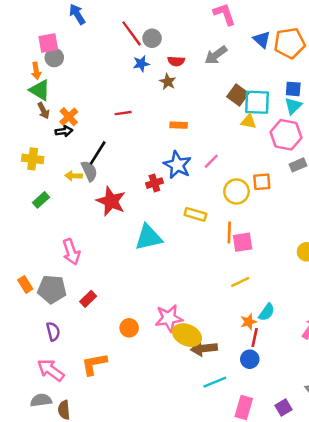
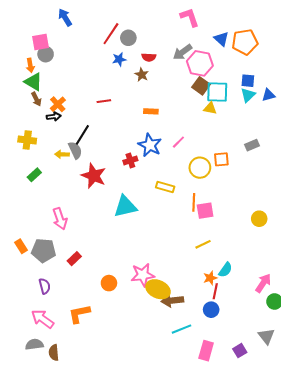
red line: (132, 33) -> (111, 34), turned 70
pink hexagon: (286, 135) -> (200, 63), moved

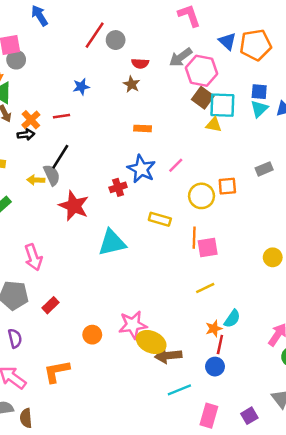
blue star: (119, 59) -> (81, 87), moved
red line: (104, 101) -> (62, 116), moved

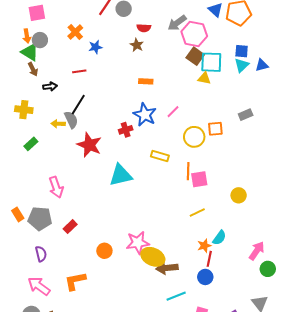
gray circle: (16, 60) -> (40, 40), moved
orange cross: (31, 120) -> (75, 32), moved
yellow circle: (273, 257) -> (239, 195), moved

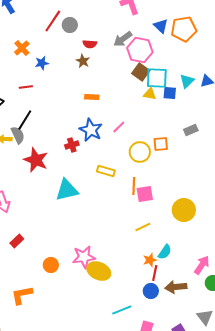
blue square: (242, 51) -> (170, 93), moved
yellow circle: (239, 195) -> (184, 210), size x1.5
brown arrow: (167, 268) -> (176, 287), moved

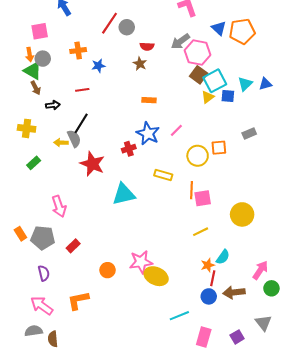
orange cross: (22, 48) -> (78, 50), turned 35
cyan square: (157, 78) -> (215, 81), turned -30
yellow triangle: (150, 94) -> (208, 97), turned -48

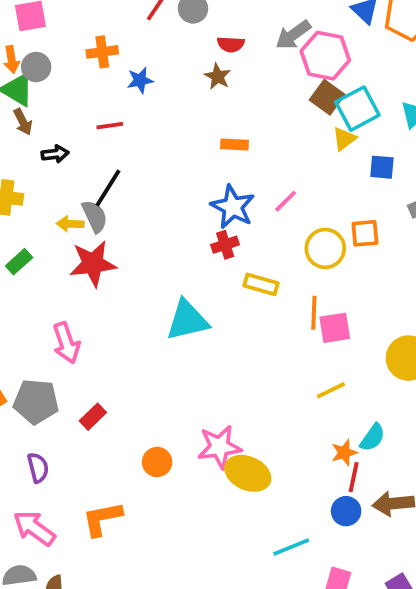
blue square: (228, 96) -> (382, 167), moved
red cross: (129, 149) -> (225, 245), moved
red star: (92, 164) -> (93, 264), moved, turned -30

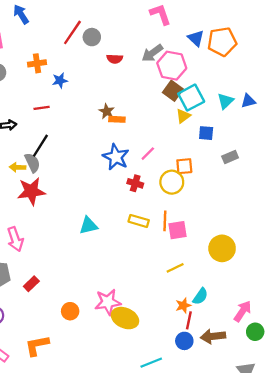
brown star: (218, 76) -> (107, 111), moved
orange square: (365, 233) -> (184, 166), moved
red cross: (225, 245) -> (135, 183), moved, turned 35
yellow rectangle: (261, 284) -> (139, 221), moved
cyan triangle: (187, 320) -> (88, 226), size x0.7

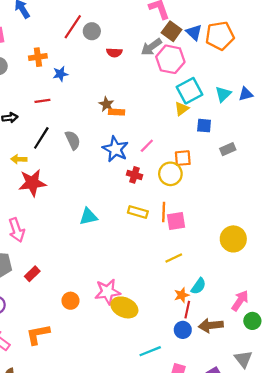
brown square: (173, 91) -> (172, 31), moved
gray semicircle: (32, 163) -> (73, 140), moved
yellow circle: (222, 248) -> (233, 239), moved

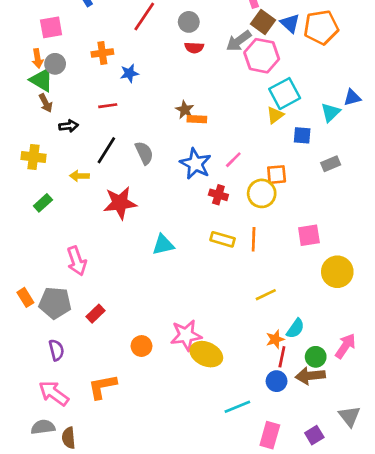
gray circle: (92, 31) -> (189, 22), moved
cyan triangle: (223, 94) -> (331, 112), moved
red star: (32, 183) -> (120, 203), moved
pink square: (176, 221) -> (309, 235), moved
green circle: (252, 321) -> (316, 357), moved

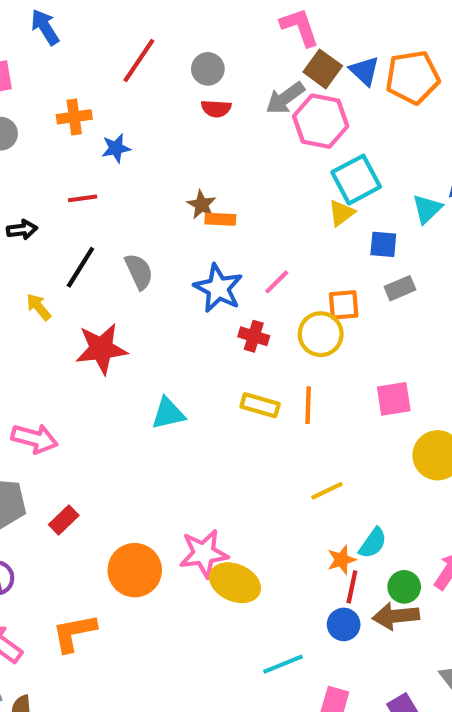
gray rectangle: (331, 164) -> (400, 288), moved
yellow arrow: (79, 176) -> (39, 307), turned 48
pink arrow: (77, 261) -> (34, 439), turned -56
orange circle: (141, 346) -> (135, 570), size x1.6

